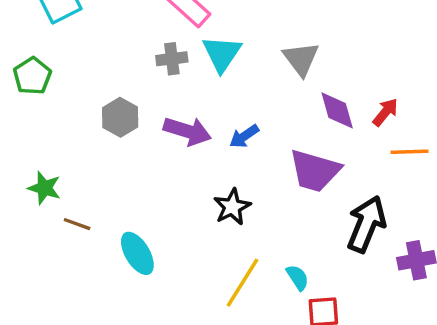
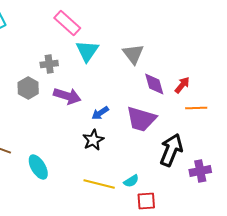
gray cross: (172, 59) -> (49, 64), moved
blue arrow: (244, 136) -> (100, 113), moved
cyan semicircle: (298, 277) -> (131, 181), turned 91
yellow line: (242, 283) -> (99, 184), turned 72

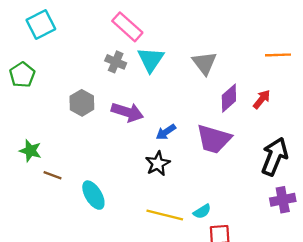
gray cross: (49, 64) -> (116, 62), moved, turned 30
purple diamond: (154, 84) -> (229, 98), turned 65
orange line: (196, 108) -> (278, 55), moved
black arrow: (171, 150) -> (275, 157), moved

